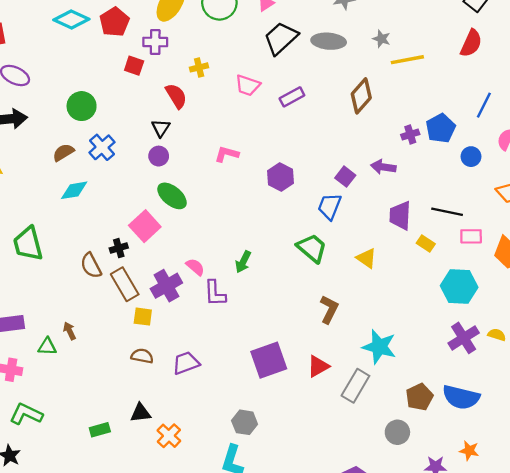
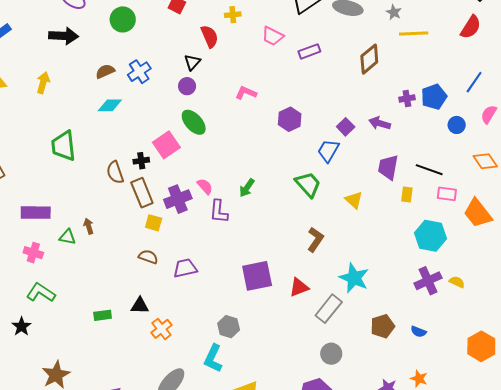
green circle: (82, 106) -> (123, 19), moved
yellow rectangle: (426, 243) -> (407, 194), turned 56
blue semicircle: (461, 397) -> (418, 332), size x0.5
gray circle: (397, 432) -> (331, 354), moved

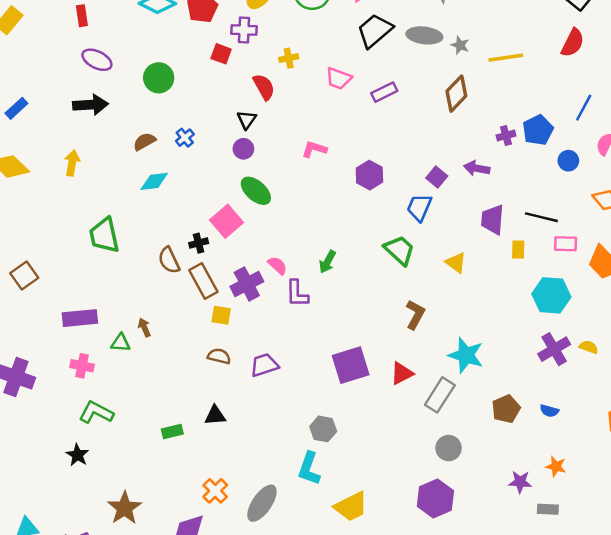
gray star: (394, 12) -> (460, 45), moved
blue cross: (139, 72) -> (185, 138), size x0.7
orange cross: (161, 329) -> (215, 491), moved

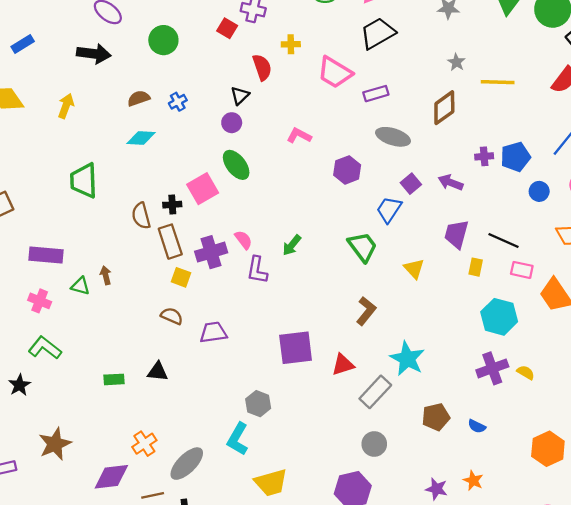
gray ellipse: (424, 35) -> (393, 137), moved
pink trapezoid: (339, 78) -> (335, 72), size x1.4

